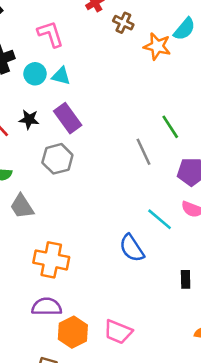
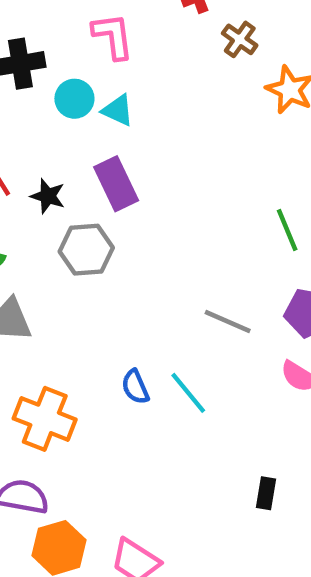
black star: (29, 119) -> (48, 196), moved
gray line: (143, 152) -> (228, 321), moved, turned -52
cyan line: (160, 219) -> (188, 393), moved
blue semicircle: (132, 248) -> (135, 387), moved, size x0.7

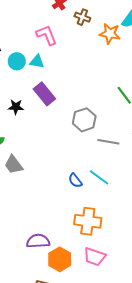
pink L-shape: (113, 36) -> (47, 35), moved
gray hexagon: (86, 250) -> (84, 120), moved
orange cross: (45, 419) -> (88, 221), moved

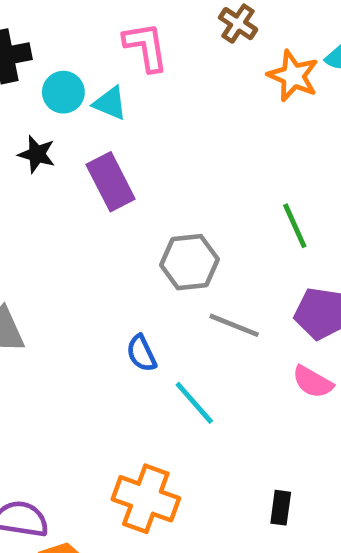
black star: (16, 107) -> (37, 154), moved
blue semicircle: (75, 181) -> (141, 353), moved

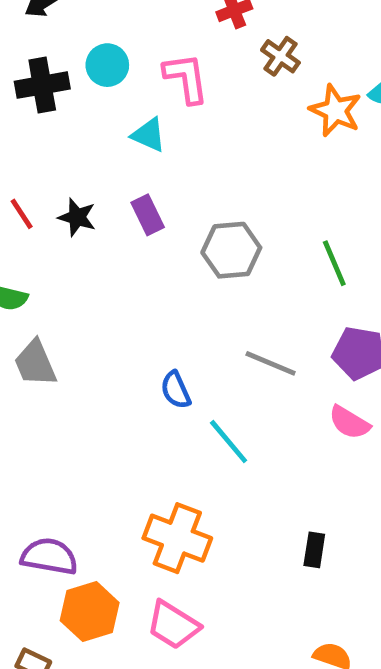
cyan circle: (63, 92) -> (107, 65), moved
black star: (37, 154) -> (77, 217), moved
purple rectangle: (111, 182) -> (148, 215), size x0.7
gray hexagon: (189, 262) -> (231, 250), moved

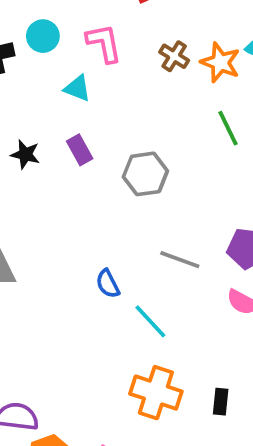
brown cross: (280, 56) -> (174, 56), moved
green line: (334, 263) -> (228, 128), moved
orange cross: (177, 538) -> (156, 393), moved

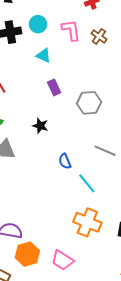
brown cross: (174, 56) -> (99, 36), moved
cyan triangle: (77, 88) -> (44, 55), moved
black star: (25, 154) -> (40, 126), moved

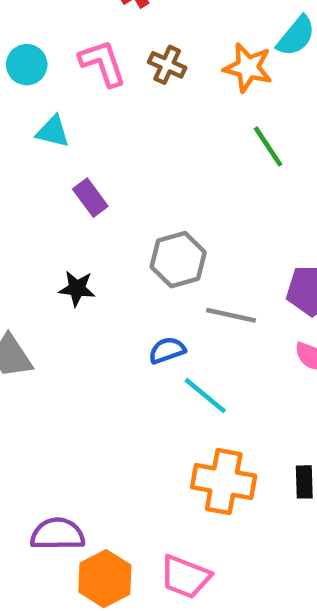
gray hexagon: (89, 103) -> (178, 260), moved
blue semicircle: (65, 161) -> (167, 350), moved, turned 105

